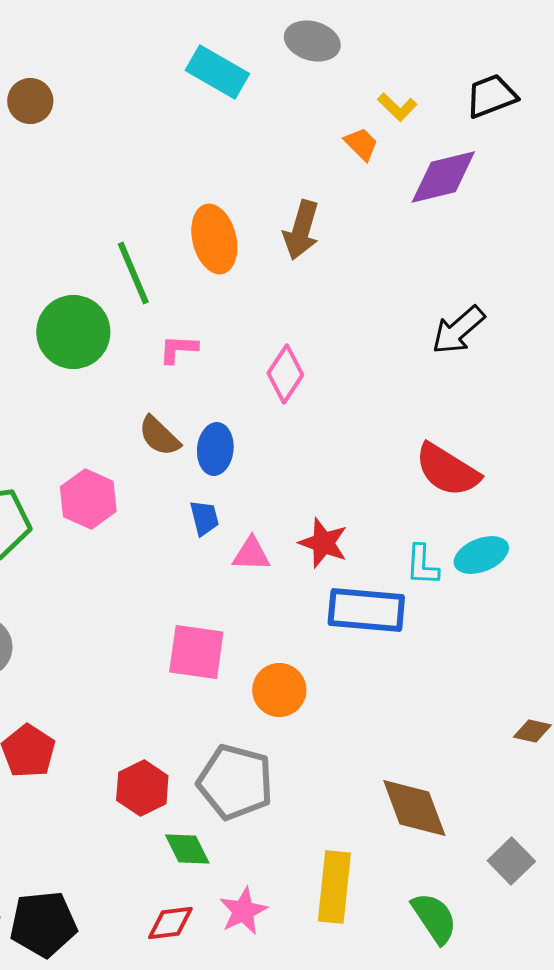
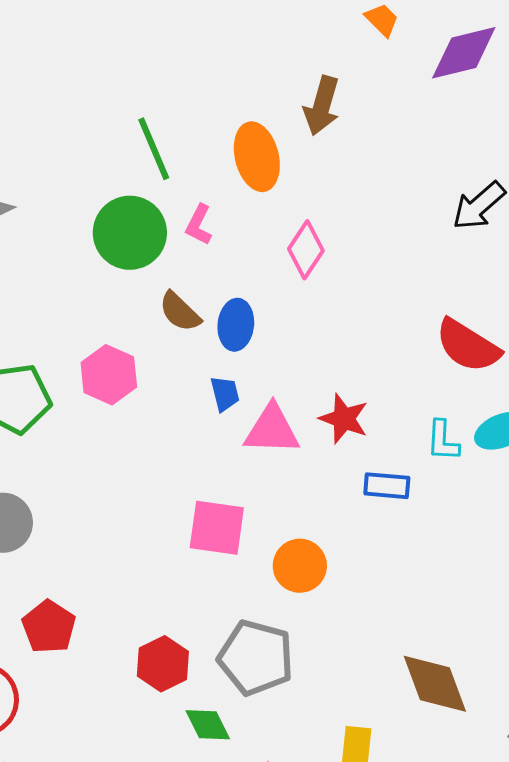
orange ellipse: (214, 239) -> (257, 157), moved
green circle: (73, 332) -> (130, 233), moved
pink L-shape: (178, 349) -> (199, 225), turned -66
pink triangle: (251, 554) -> (272, 430), size x1.5
blue rectangle: (366, 610) -> (387, 486), size x0.6

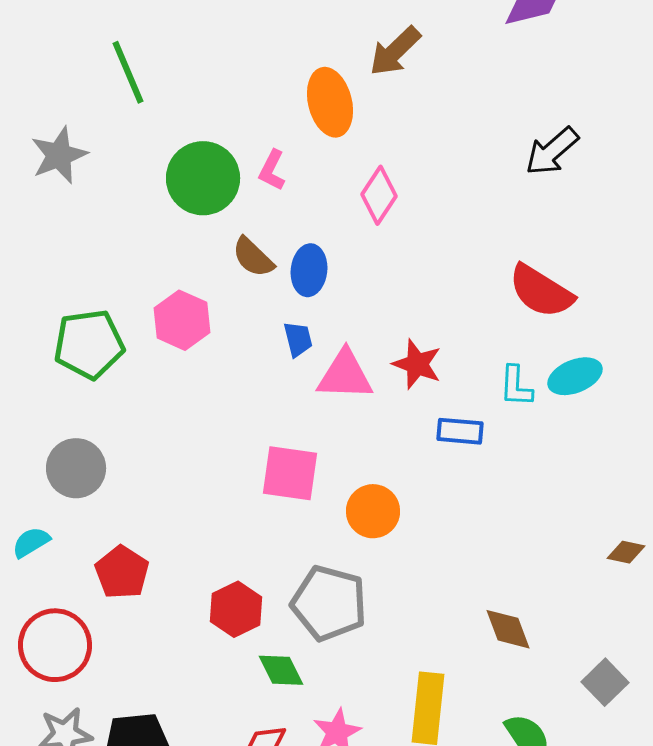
brown arrow: (322, 106) -> (395, 51), turned 30
green line: (154, 149) -> (128, 72), moved
brown diamond: (435, 684) -> (508, 629), size x0.7

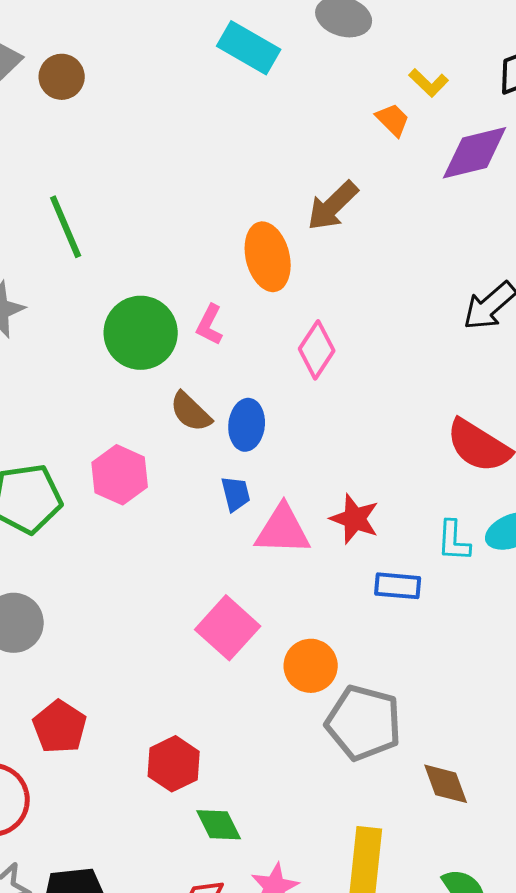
pink square: (290, 473) -> (228, 628), turned 34
gray pentagon: (329, 603) -> (364, 723), moved

